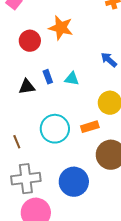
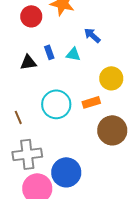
blue arrow: (109, 60) -> (92, 35), moved
blue circle: (74, 182) -> (66, 172), moved

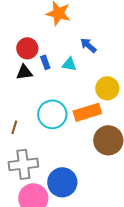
red circle: (31, 16) -> (27, 48), moved
orange rectangle: (91, 102) -> (87, 112), size x1.5
brown line: (18, 117) -> (14, 127), turned 40

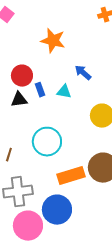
orange rectangle: (87, 112) -> (71, 176), moved

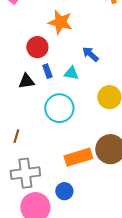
red circle: (22, 76) -> (37, 47), moved
cyan circle: (47, 142) -> (59, 108), moved
blue circle: (57, 210) -> (64, 191), size x0.6

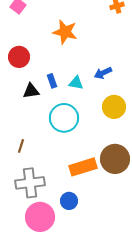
red circle: (37, 47) -> (19, 57), moved
blue arrow: (90, 54) -> (103, 73), moved, turned -66

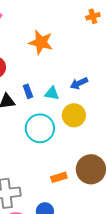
yellow circle: (114, 107) -> (74, 115), moved
orange rectangle: (83, 167) -> (59, 177), size x0.6

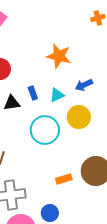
orange star: (41, 42) -> (59, 56), moved
cyan triangle: (52, 93) -> (57, 95), turned -35

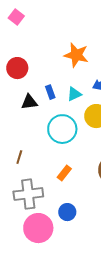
orange rectangle: (64, 179) -> (64, 173), moved, turned -35

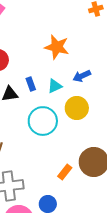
orange rectangle: (64, 173) -> (65, 172), moved

